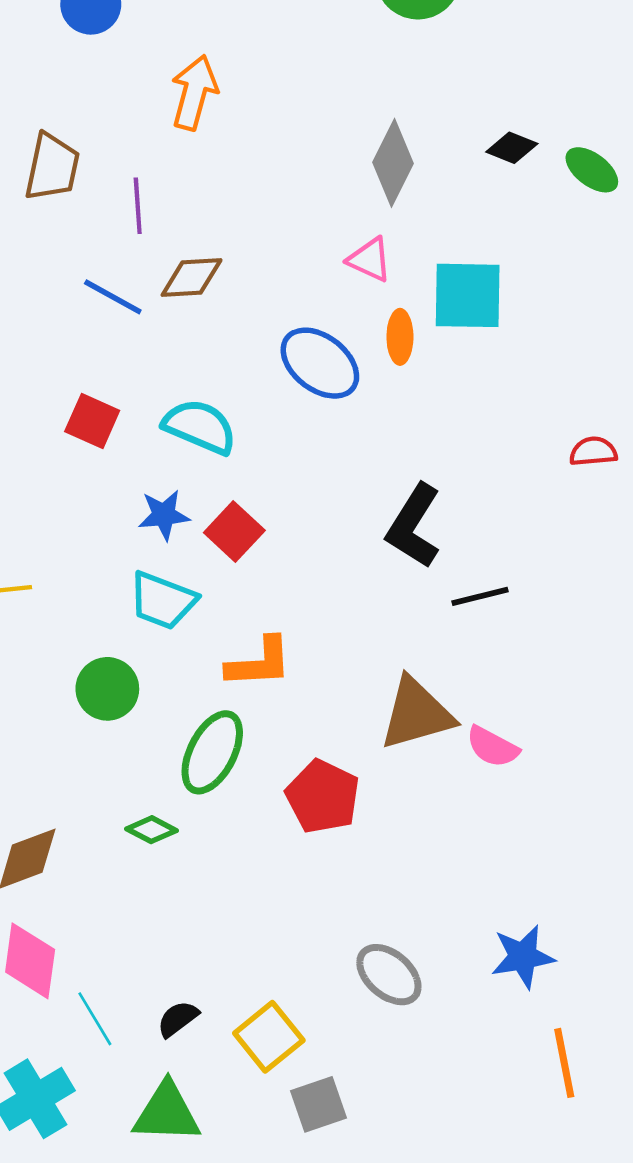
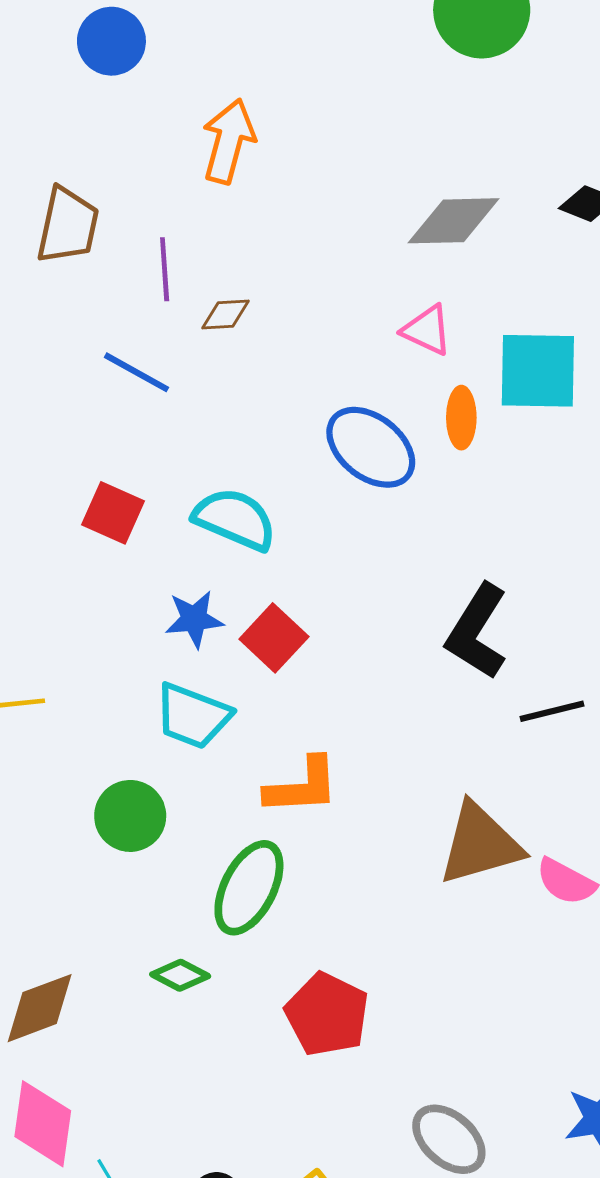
gray diamond: (393, 163) -> (454, 221), turned 62
brown diamond: (192, 278) -> (225, 315), moved, size x0.7
red pentagon: (323, 797) -> (327, 1014), moved

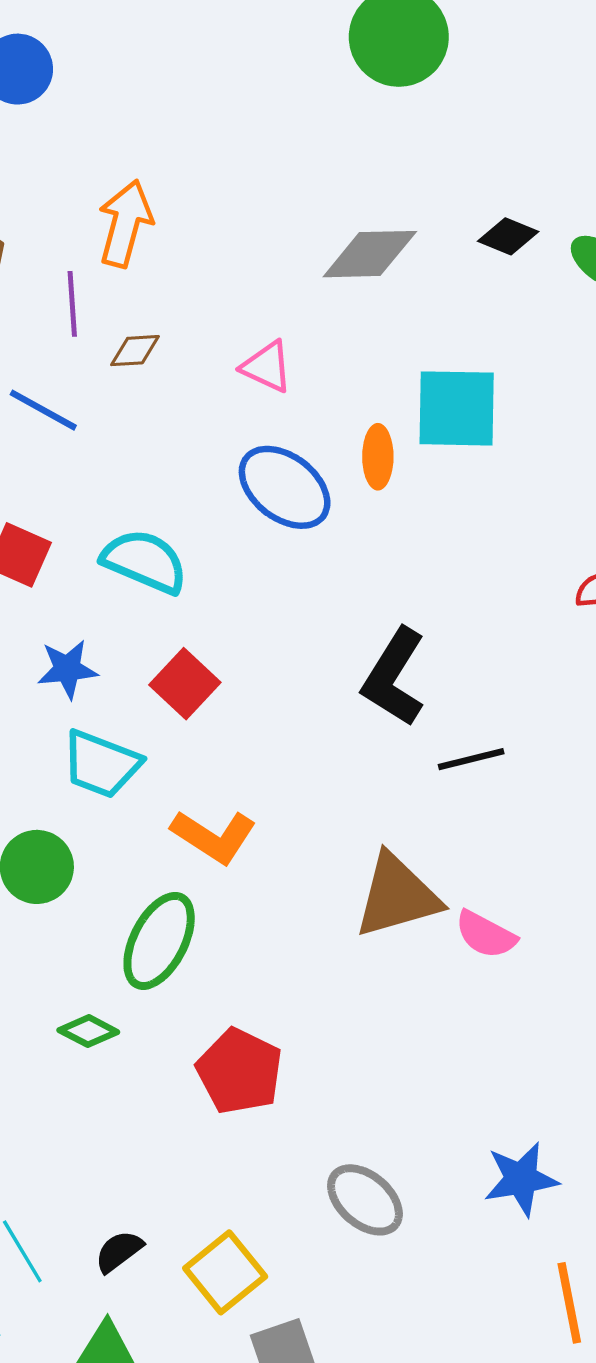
orange arrow: (229, 141) -> (125, 223), moved
pink triangle: (427, 330) -> (267, 367), moved
blue star: (194, 619) -> (67, 669), moved
orange L-shape: (302, 786) -> (214, 836), turned 36

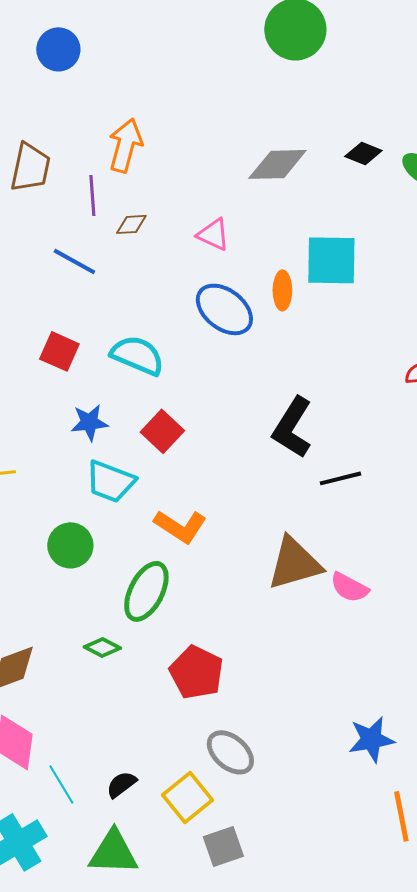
gray ellipse: (365, 1200) -> (230, 752), moved

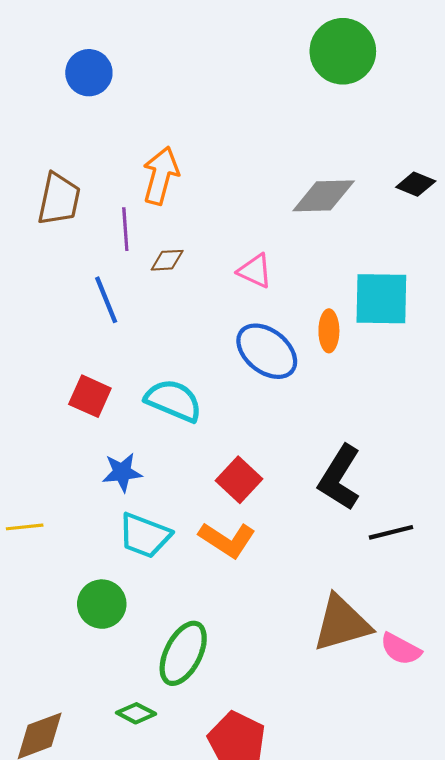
blue line: (74, 261) -> (106, 300), turned 39
red square: (162, 431) -> (239, 480), moved
orange L-shape: (180, 526) -> (227, 540), moved

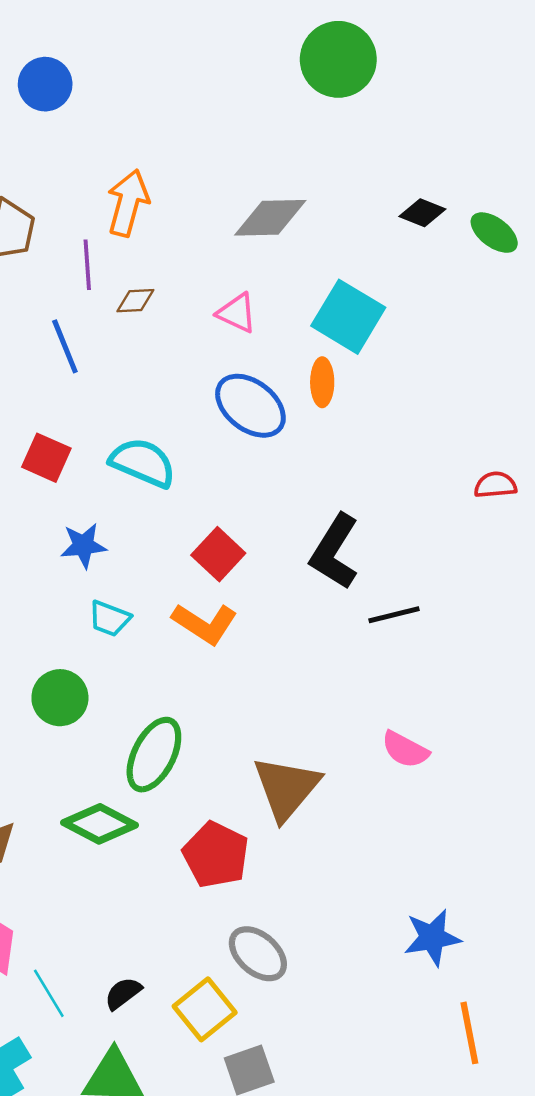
gray diamond: (324, 196) -> (270, 218), moved
cyan square: (381, 299) -> (348, 317), moved, turned 30
cyan trapezoid: (145, 535) -> (109, 618), size x0.7
brown triangle: (342, 623) -> (286, 788), moved, turned -34
green diamond: (136, 713) -> (100, 824), size x1.6

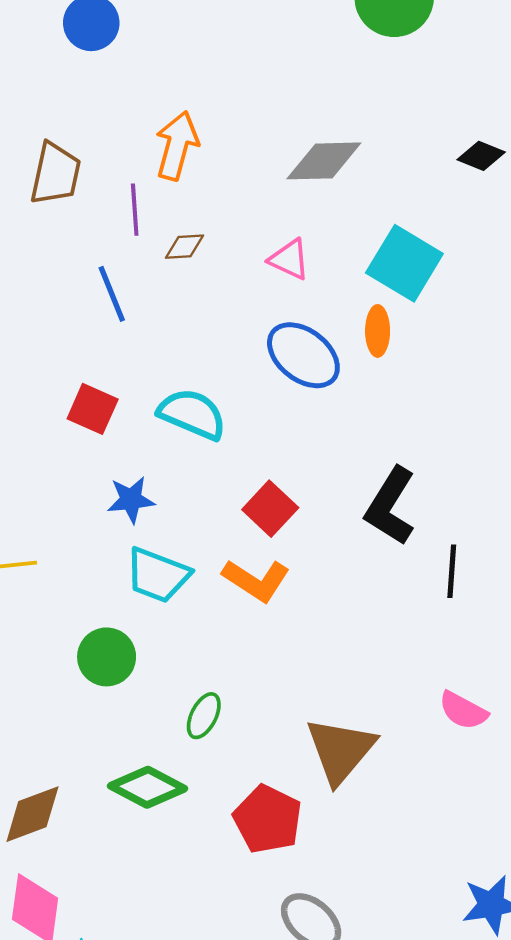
black line: (394, 615) -> (452, 571), turned -72
cyan trapezoid: (109, 618) -> (158, 575), size x1.5
green ellipse: (154, 755) -> (204, 716), size x0.6

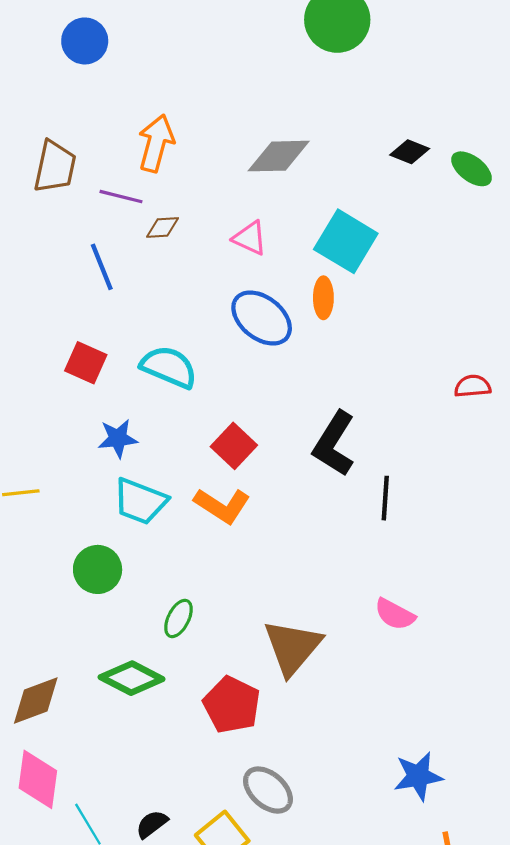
purple line: (135, 210) -> (121, 197), turned -72

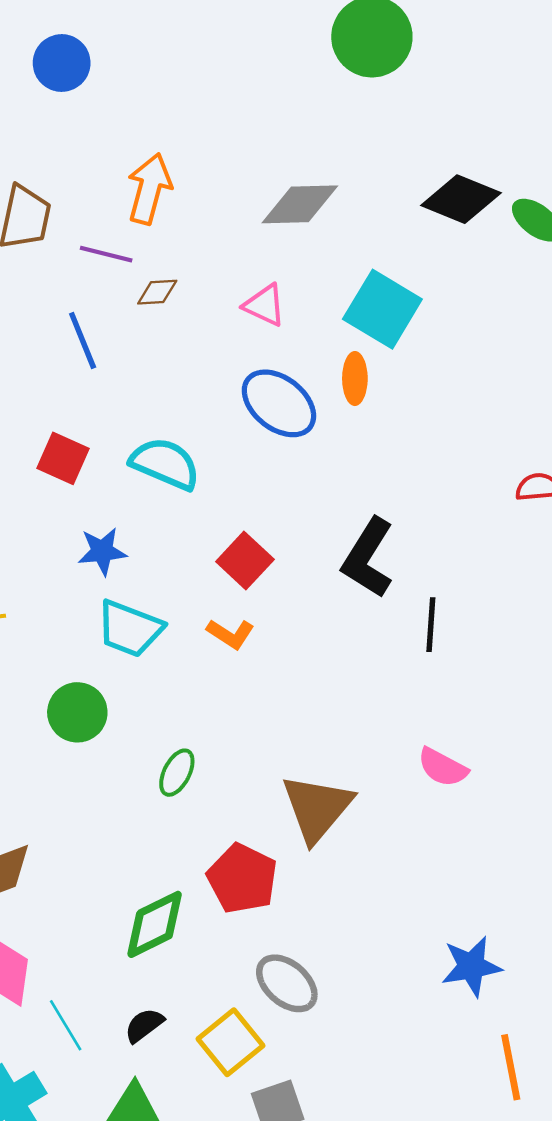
black diamond: (410, 152) -> (461, 199), size x1.6
orange L-shape: (222, 506) -> (231, 634), size x0.7
green diamond: (132, 678) -> (155, 924), moved, turned -54

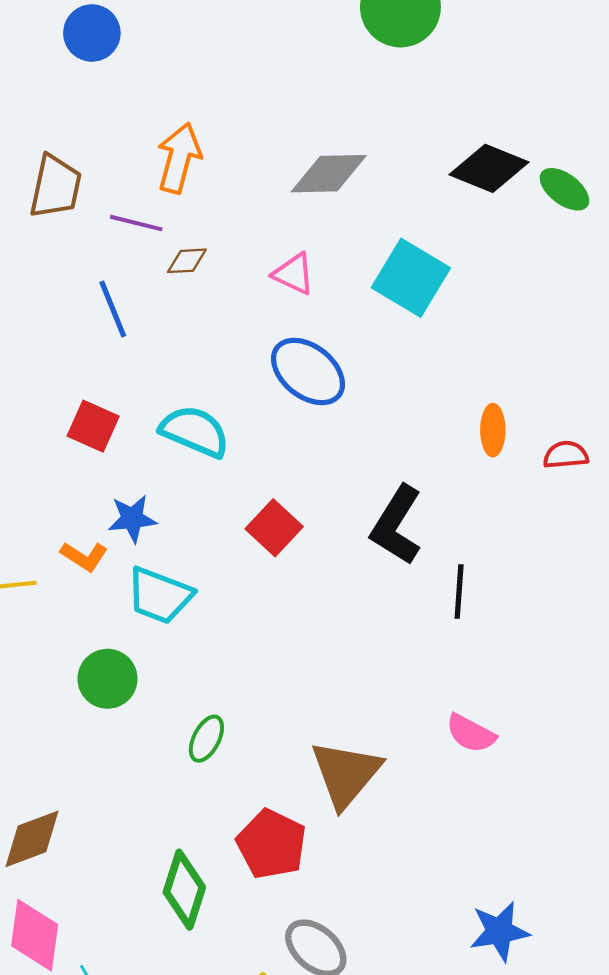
orange ellipse: (355, 379) -> (493, 430), moved
orange L-shape: (231, 634) -> (84, 556), moved
green diamond: (155, 924) -> (184, 890), turned -46

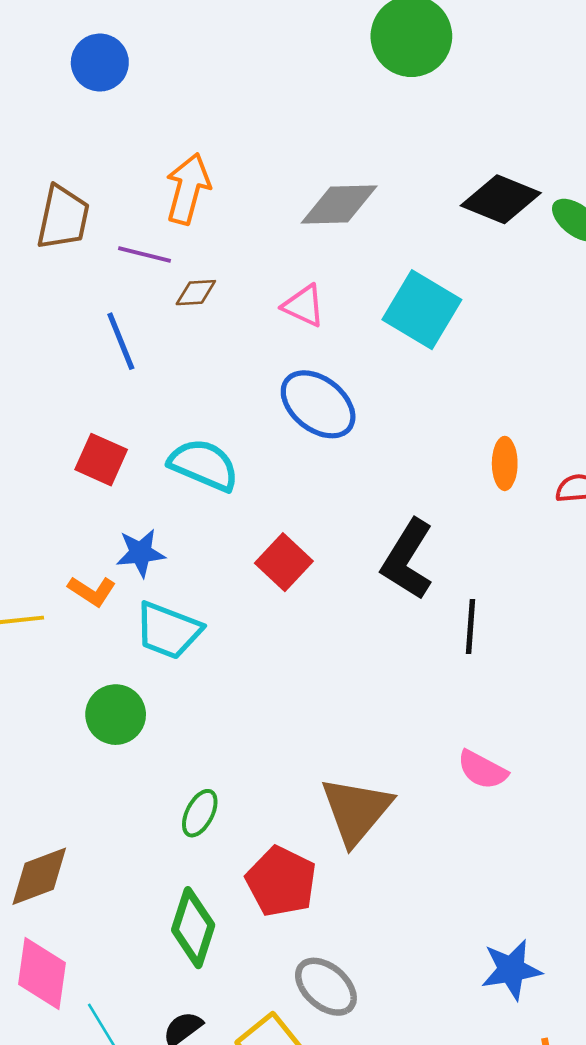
green ellipse: (206, 739) -> (200, 813), moved

